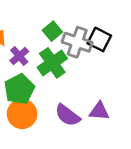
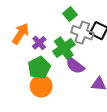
green square: (52, 31) -> (70, 14), moved
purple semicircle: (68, 115) -> (75, 66), moved

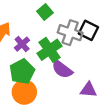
green square: (70, 14) -> (45, 12), moved

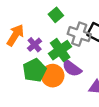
orange circle: (24, 92) -> (53, 76), moved

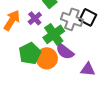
purple cross: (35, 45) -> (35, 18), moved

